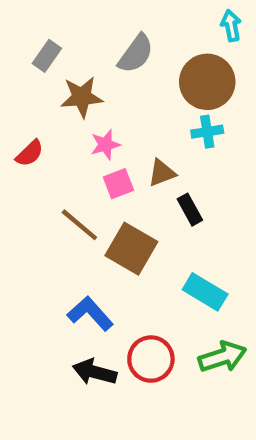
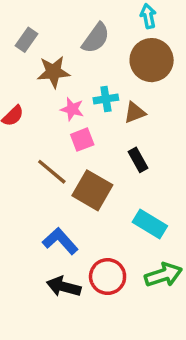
cyan arrow: (231, 26) -> (148, 16), moved
cyan cross: (207, 132) -> (106, 99), moved
pink star: (105, 145) -> (72, 109), turned 30
brown triangle: (162, 173) -> (135, 112), moved

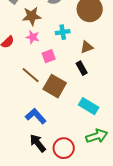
pink star: (72, 109) -> (33, 37), moved
brown triangle: (135, 112) -> (87, 47), moved
red circle: (108, 277) -> (64, 148), moved
black arrow: (64, 287) -> (38, 143), turned 36

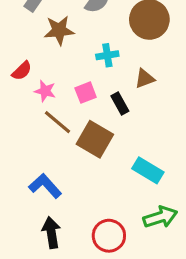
pink star: (33, 37) -> (45, 91), moved
black rectangle: (82, 68) -> (120, 103), moved
blue L-shape: (36, 116) -> (45, 186), moved
black arrow: (38, 143) -> (51, 233), moved, turned 30

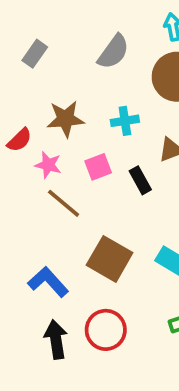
brown star: (59, 30) -> (65, 119), moved
brown square: (95, 139) -> (110, 259), moved
red circle: (109, 236) -> (106, 330), moved

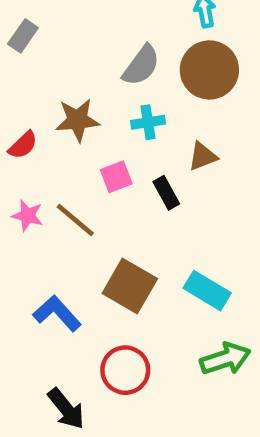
gray semicircle: (113, 52) -> (141, 65), moved
gray rectangle: (35, 54) -> (23, 36), moved
pink star: (48, 165) -> (27, 215), moved
black arrow: (56, 339) -> (66, 409), moved, turned 150

